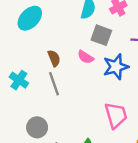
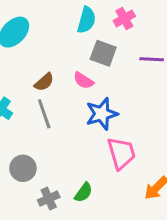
brown semicircle: (54, 58) -> (44, 82), turned 70
blue star: (116, 67) -> (102, 114), moved

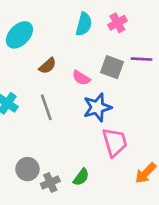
gray square: (103, 53) -> (112, 67), moved
brown semicircle: (44, 82) -> (48, 66), moved
gray circle: (23, 168) -> (27, 169), moved

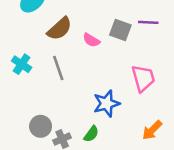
brown semicircle: (48, 66) -> (60, 29), size x1.5
blue star: (97, 107) -> (106, 104), moved
pink trapezoid: (115, 142) -> (143, 78), moved

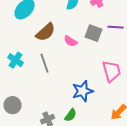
gray circle: (41, 126) -> (13, 105), moved

